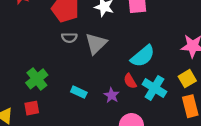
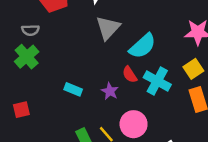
gray semicircle: (69, 38) -> (30, 30), moved
gray triangle: (96, 44) -> (108, 28), moved
green cross: (37, 79) -> (27, 57), moved

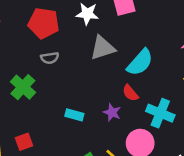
gray triangle: (108, 28) -> (103, 48), turned 36
gray semicircle: (30, 30) -> (50, 58), moved
cyan cross: (157, 81) -> (160, 113), moved

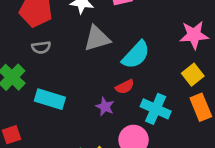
red semicircle: (130, 93) -> (125, 87), turned -78
cyan rectangle: (74, 115) -> (50, 99), moved, size x1.5

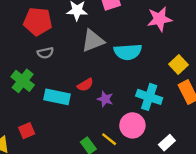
pink star: (194, 35) -> (160, 19), moved
cyan semicircle: (136, 55) -> (128, 52), turned 48
red semicircle: (125, 87) -> (85, 85), moved

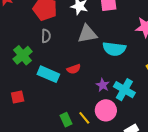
gray semicircle: (45, 53) -> (46, 36), turned -88
purple star: (105, 99) -> (103, 85), moved

